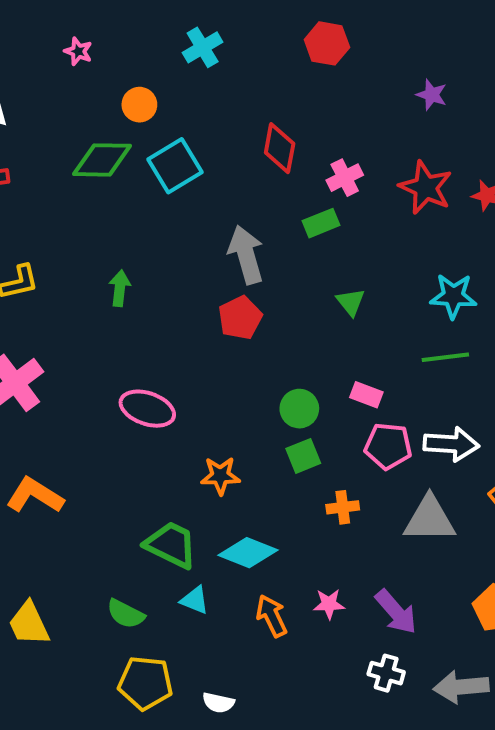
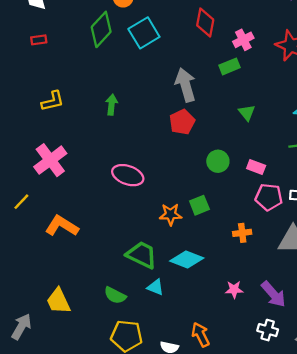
green diamond: (102, 160) -> (101, 29), turned -48
green circle: (299, 409) -> (218, 161), moved
green square: (303, 456) -> (199, 205), moved
orange arrow: (272, 616) -> (201, 335), moved

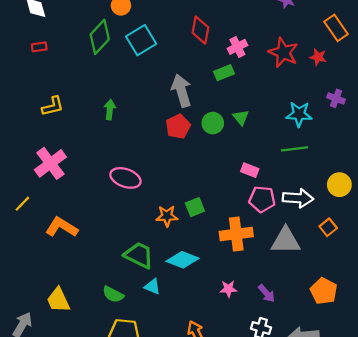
green circle: (218, 161) -> (213, 123), moved
orange cross: (242, 233) -> (236, 234), size x1.8
purple arrow: (273, 294) -> (267, 293), size x0.7

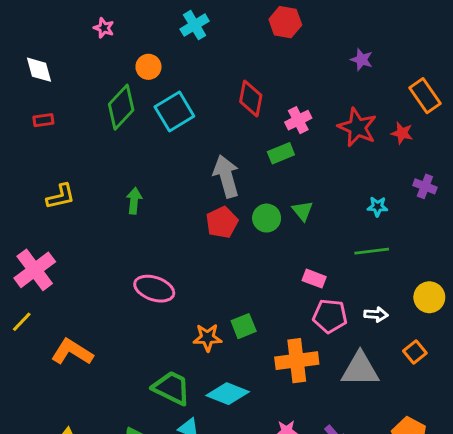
cyan star: (299, 114) -> (377, 207), size x0.6
pink cross: (50, 163) -> (35, 270), moved
white arrow: (298, 198) -> (376, 315), size x0.6

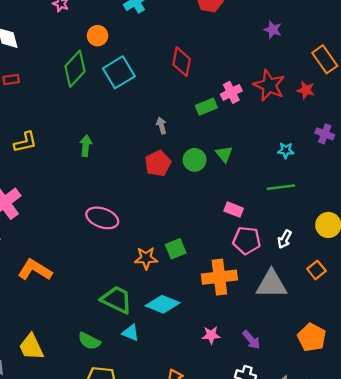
pink cross: (298, 120) -> (231, 92), moved
gray arrow: (226, 176) -> (161, 126), size x0.5
white arrow: (376, 315) -> (285, 239), turned 114

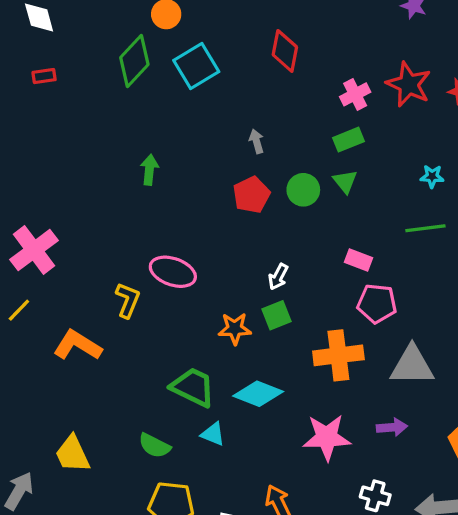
green rectangle: (206, 107) -> (348, 140), moved
yellow L-shape: (25, 142) -> (128, 300), moved, turned -55
white arrow: (285, 239) -> (278, 277), moved
pink star: (211, 335) -> (327, 437), size x1.8
purple arrow: (251, 340) -> (392, 427), moved, turned -54

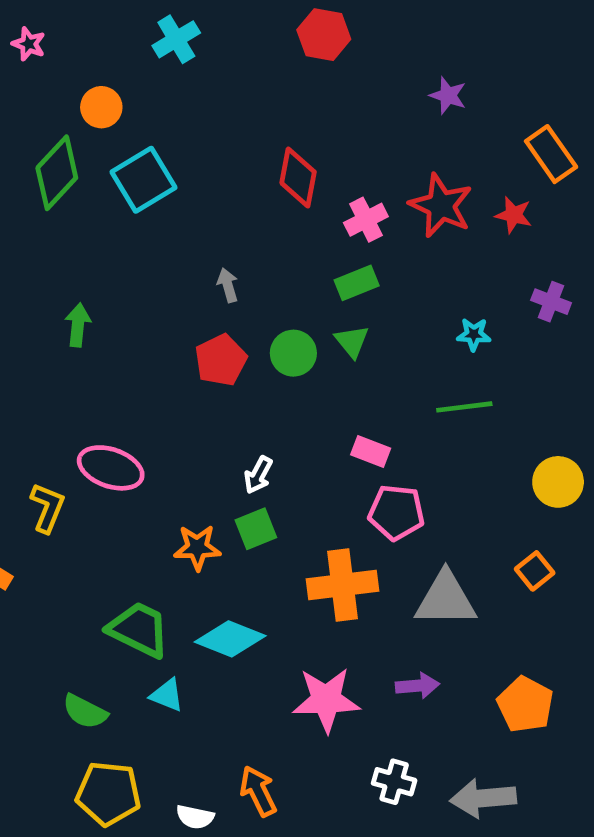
red diamond: (285, 51) -> (298, 177), moved

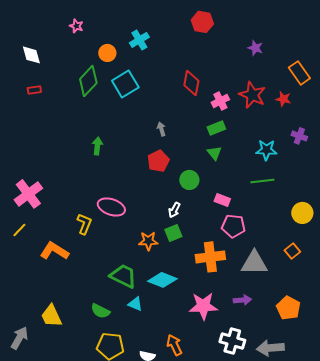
cyan cross: (176, 39) -> (139, 40), moved
cyan star: (474, 334) -> (266, 150), size x1.5
green circle: (293, 353) -> (189, 180), moved
white cross: (394, 782) -> (232, 341), size x1.4

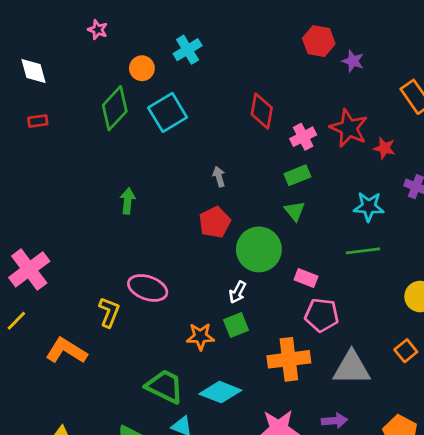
red hexagon: (202, 22) -> (319, 41), moved
red star: (283, 99) -> (384, 148), moved
green circle: (189, 180) -> (259, 249), size x1.6

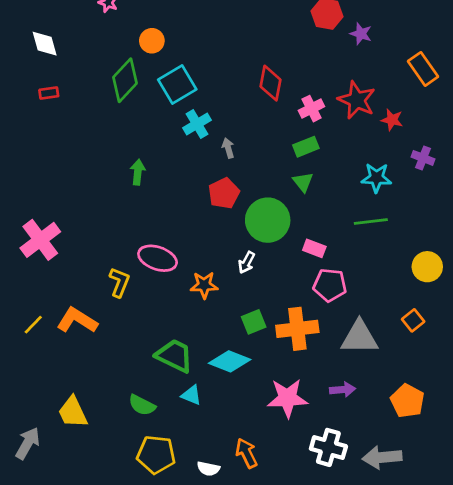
cyan cross: (188, 50) -> (197, 124), moved
yellow line: (16, 321) -> (33, 325), moved
green square: (236, 325) -> (254, 322), moved
orange star: (200, 336) -> (204, 285), moved

